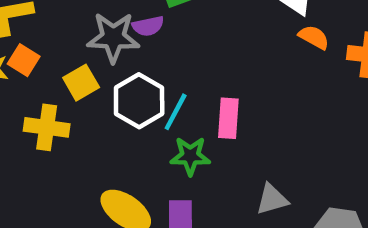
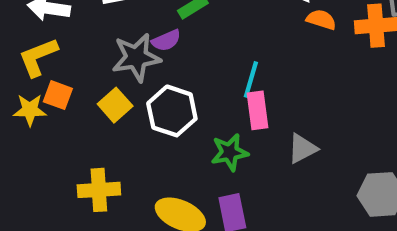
cyan line: (176, 112) -> (251, 80), moved
yellow cross: (47, 127) -> (99, 190), moved
gray triangle: (272, 199) -> (302, 149), moved

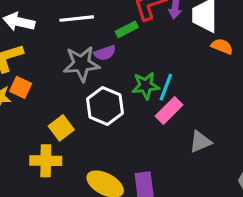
yellow square: (115, 105) -> (61, 128), moved
pink rectangle: (258, 110) -> (169, 111), turned 48
green star: (230, 152) -> (146, 86), moved

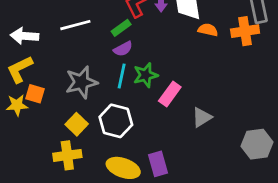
purple semicircle: (105, 53) -> (123, 49), moved
gray star: (82, 64) -> (81, 82), moved
cyan line: (166, 87) -> (122, 76), moved
white hexagon: (105, 106) -> (116, 121), moved

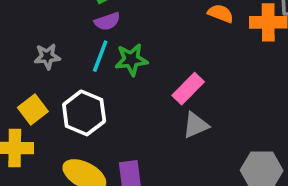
gray star: (81, 82) -> (47, 56), size x0.6
pink rectangle: (170, 94) -> (188, 89), moved

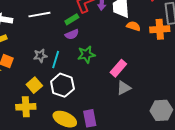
cyan line: (100, 56) -> (56, 60), moved

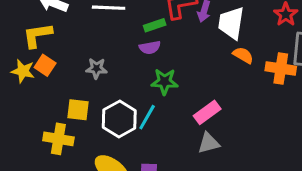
cyan line: (56, 60) -> (147, 117), moved
yellow square: (34, 85) -> (78, 110), turned 35

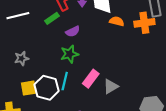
purple semicircle: (150, 47) -> (73, 31), moved
yellow square: (78, 110) -> (29, 88), moved
pink rectangle: (207, 112) -> (91, 79), moved

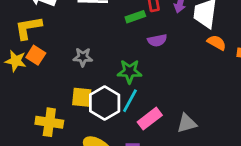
green star: (69, 54) -> (130, 71), moved
pink rectangle: (91, 79) -> (150, 119), moved

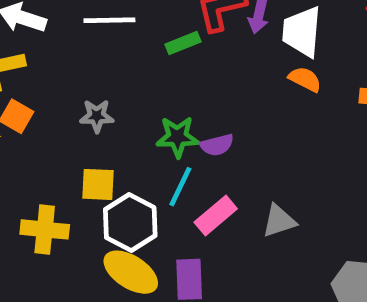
purple semicircle: (157, 40) -> (217, 145), moved
orange semicircle: (217, 43) -> (305, 79), moved
white hexagon: (105, 103) -> (130, 223), moved

